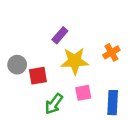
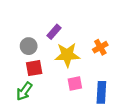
gray circle: (17, 65) -> (29, 46), moved
green arrow: (54, 104) -> (24, 91), moved

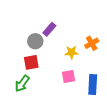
gray circle: (29, 46) -> (35, 41), moved
yellow star: (67, 55) -> (72, 52), moved, size x0.6

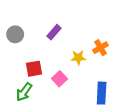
gray circle: (35, 41) -> (15, 34), moved
pink square: (68, 77) -> (59, 79), moved, turned -32

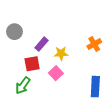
purple rectangle: (54, 32) -> (41, 44), moved
yellow star: (78, 58) -> (61, 53), moved

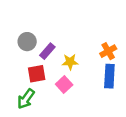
gray circle: (14, 32) -> (27, 42), moved
blue rectangle: (95, 87) -> (109, 76), moved

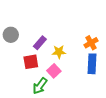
gray circle: (27, 42) -> (11, 35), moved
green arrow: (26, 99) -> (40, 86), moved

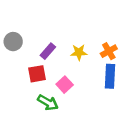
yellow star: (59, 52) -> (79, 52), moved
green arrow: (40, 86) -> (48, 103), turned -96

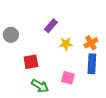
purple rectangle: (48, 51) -> (51, 26), moved
pink square: (65, 85) -> (68, 78), moved, turned -32

